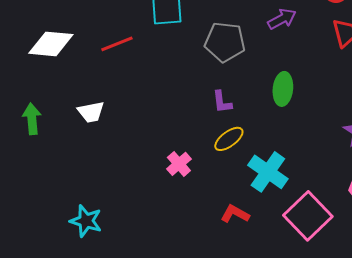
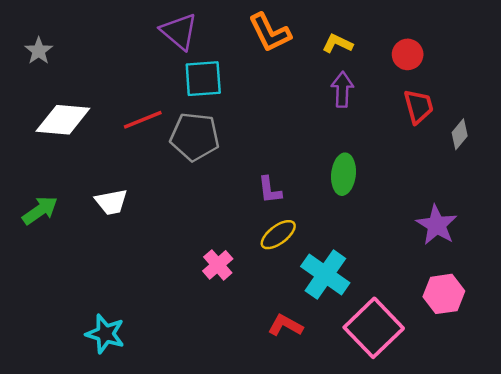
purple arrow: (282, 19) -> (342, 90), turned -60
gray pentagon: (225, 42) -> (195, 137), moved
green arrow: (32, 119) -> (40, 210), turned 60

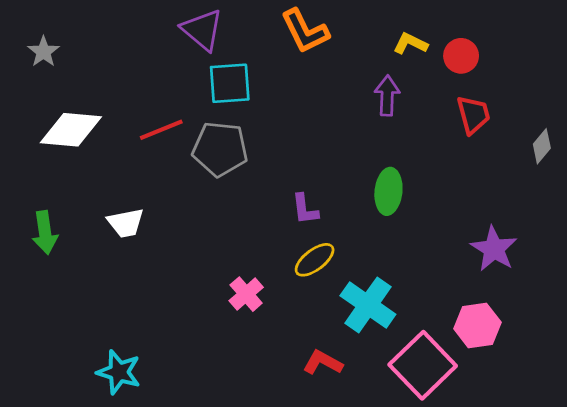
yellow L-shape: (337, 44) -> (410, 44), moved
gray diamond: (460, 134) -> (542, 146), moved
green arrow: (40, 210) -> (45, 232), turned 117
pink hexagon: (444, 294) -> (477, 326), moved

